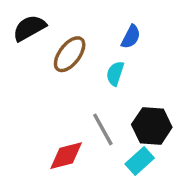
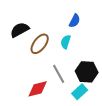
black semicircle: (29, 28) -> (20, 30), moved
brown ellipse: (70, 54) -> (40, 44), moved

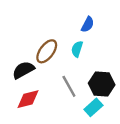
black semicircle: (20, 30) -> (23, 70), moved
red diamond: (38, 89) -> (28, 99), moved

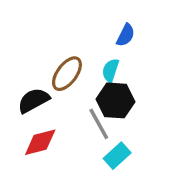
black hexagon: (102, 84) -> (115, 100), moved
cyan rectangle: (93, 107) -> (117, 156), moved

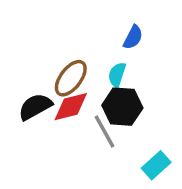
red diamond: (40, 142) -> (71, 107), moved
cyan rectangle: (117, 156) -> (156, 165), moved

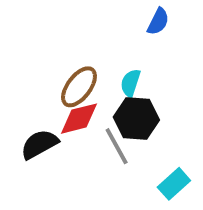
blue semicircle: (133, 37) -> (158, 22), moved
black semicircle: (35, 107) -> (39, 144), moved

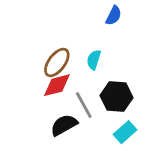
black hexagon: (136, 119) -> (117, 97), moved
black semicircle: (39, 144) -> (64, 125), moved

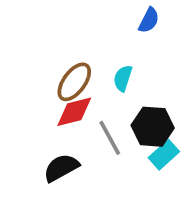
black semicircle: (64, 125) -> (61, 168), moved
cyan rectangle: (125, 132) -> (164, 155), moved

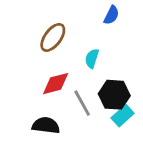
brown ellipse: (74, 82) -> (53, 37), moved
black semicircle: (61, 168) -> (46, 125), turned 36

